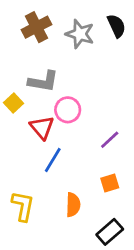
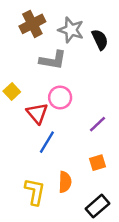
black semicircle: (116, 26) -> (100, 40), moved
gray L-shape: (43, 81) -> (53, 60), moved
yellow L-shape: (23, 206) -> (35, 192), moved

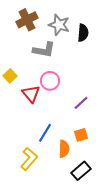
black semicircle: (100, 40) -> (83, 33), turned 30
blue line: (47, 142) -> (45, 133), moved
orange semicircle: (65, 182) -> (64, 149), moved
yellow L-shape: (35, 192) -> (29, 159), turned 30

